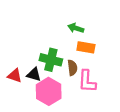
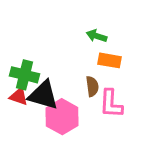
green cross: (51, 60) -> (24, 75), moved
black triangle: (34, 74) -> (43, 95), size x1.6

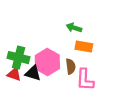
black triangle: (43, 95) -> (33, 73), size x0.7
pink hexagon: (62, 117) -> (47, 62), moved

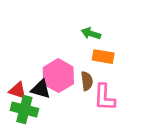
green cross: (19, 58) -> (24, 110), moved

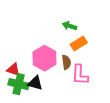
orange rectangle: (103, 57) -> (79, 44), turned -42
black triangle: (41, 89) -> (35, 83), moved

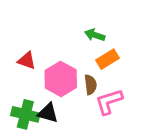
red triangle: (13, 70) -> (27, 61), moved
pink L-shape: (80, 75) -> (109, 102), turned 70

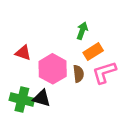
green arrow: (95, 35) -> (82, 31), turned 91
pink L-shape: (109, 102) -> (104, 72), moved

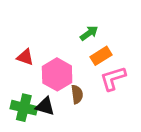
green arrow: (82, 31) -> (89, 33), turned 35
brown semicircle: (78, 74) -> (77, 94), moved

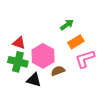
brown semicircle: (77, 94) -> (58, 71), turned -104
green cross: (24, 108) -> (18, 62), moved

